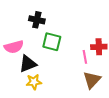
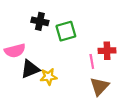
green square: (52, 42) -> (66, 31), moved, turned -30
yellow star: (34, 82) -> (49, 77), moved

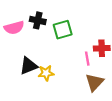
pink semicircle: (15, 51) -> (14, 28), moved

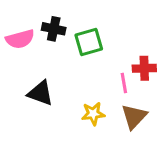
black triangle: (29, 66) -> (40, 93), turned 42
yellow star: (46, 73) -> (93, 114), moved

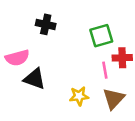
pink semicircle: (20, 39) -> (17, 58), moved
green square: (89, 42) -> (101, 36), moved

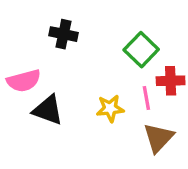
green square: (101, 36) -> (141, 50), turned -30
yellow star: (79, 96) -> (110, 108), moved

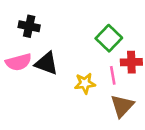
black cross: (63, 34) -> (29, 26), moved
black triangle: (48, 110) -> (46, 63), moved

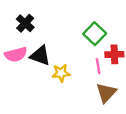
black cross: (29, 26) -> (25, 23), turned 30
yellow star: (85, 83) -> (61, 73), moved

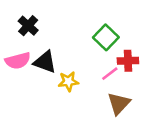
pink line: (98, 66) -> (110, 74), turned 63

